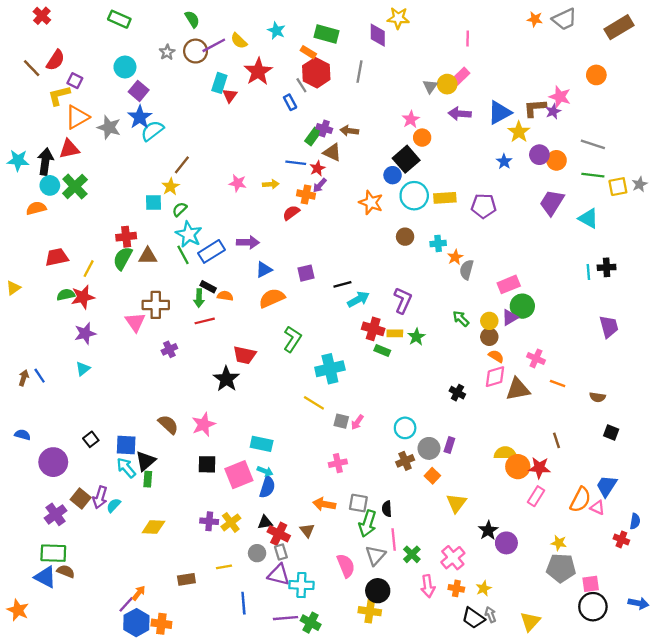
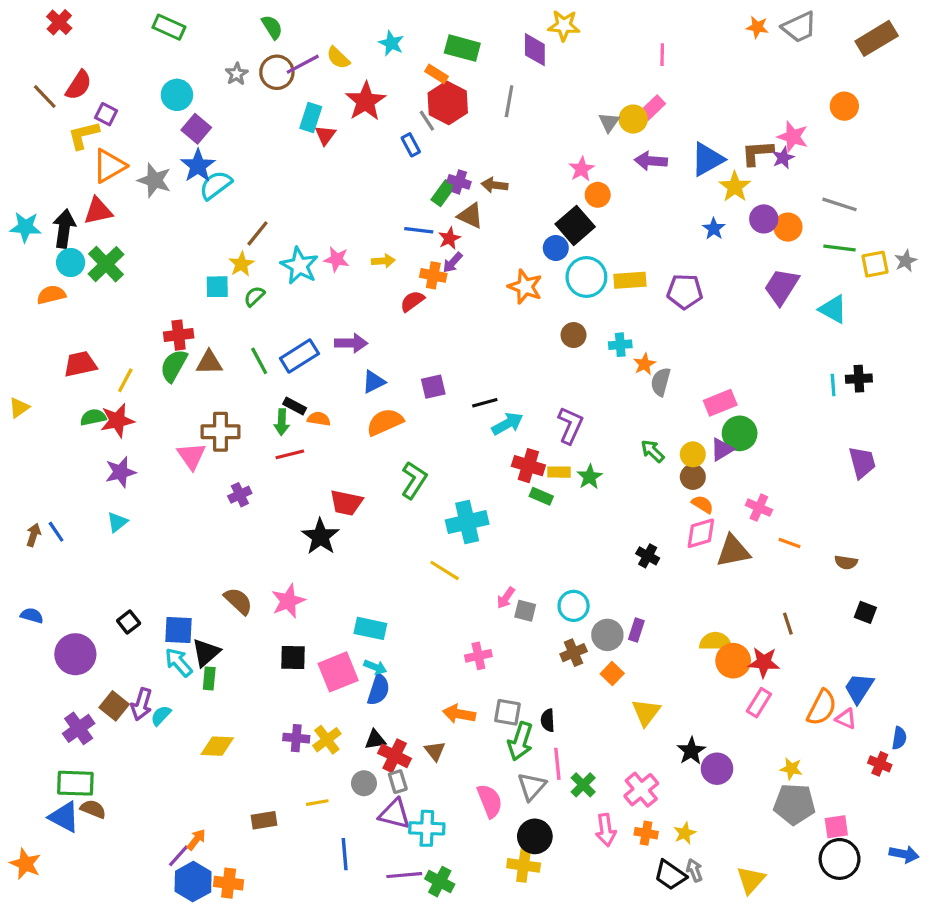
cyan star: (189, 234) -> (299, 266), moved
gray square: (341, 421) -> (525, 611), moved

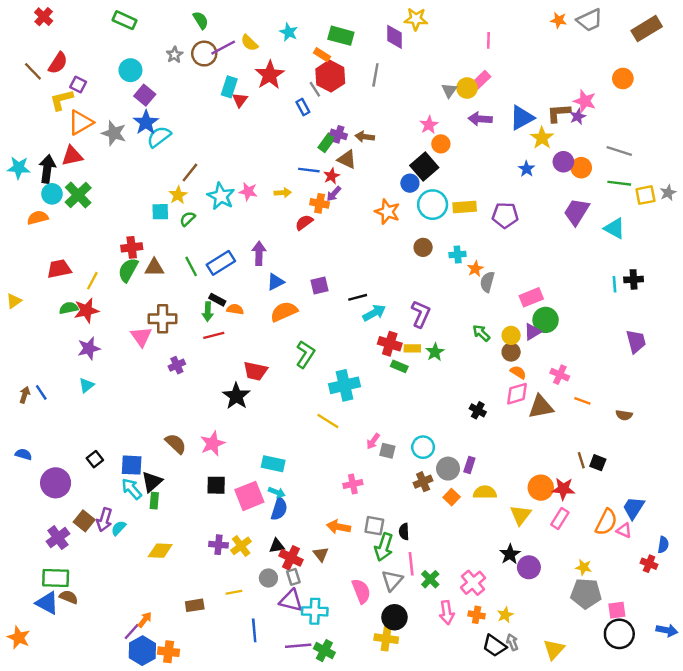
purple arrow: (351, 343) -> (259, 253), turned -90
black square: (865, 612) -> (598, 463), moved
yellow semicircle: (715, 641) -> (485, 492), moved
yellow triangle: (646, 712) -> (521, 515), moved

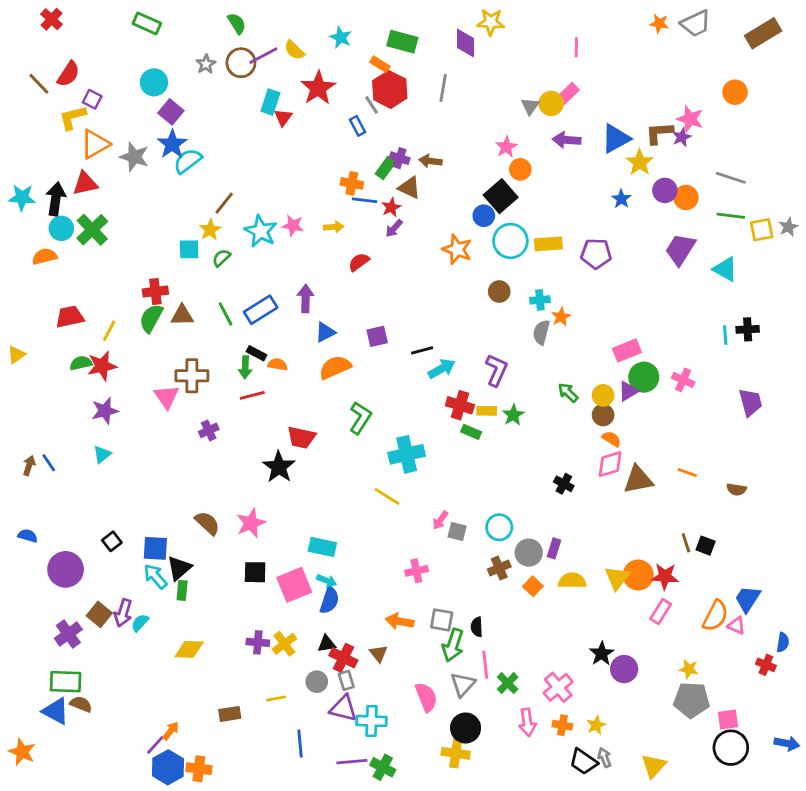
orange cross: (320, 203) -> (352, 183), moved
gray semicircle: (487, 282) -> (541, 332), moved
pink cross: (560, 375) -> (683, 380), moved
yellow triangle: (521, 515) -> (617, 578), moved

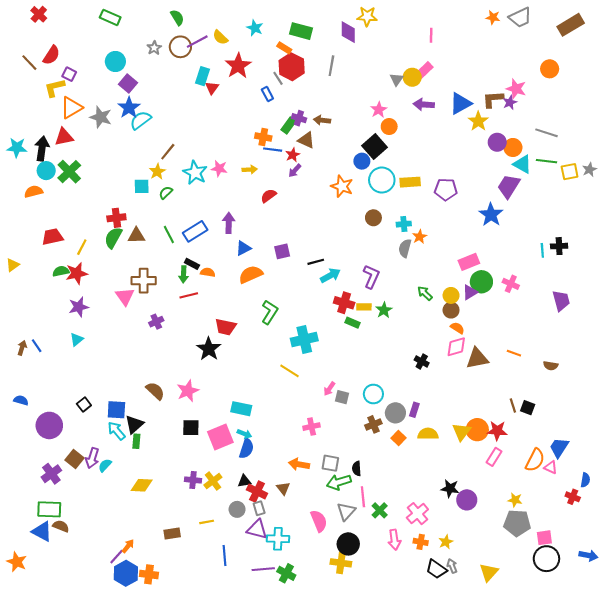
blue star: (621, 199) -> (491, 215), moved, size x1.6
cyan triangle: (725, 269) -> (522, 164), moved
green arrow: (453, 645) -> (339, 482), turned 55
black star: (602, 654) -> (450, 488), turned -30

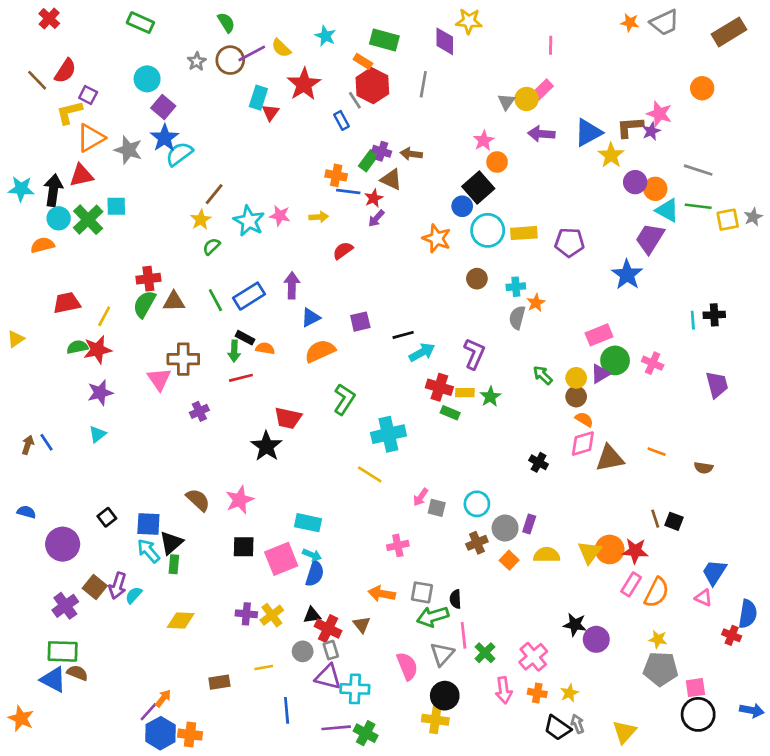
cyan square: (142, 186) -> (116, 206), moved
orange semicircle: (535, 460) -> (657, 592), moved
blue semicircle: (585, 480) -> (748, 614), size x1.5

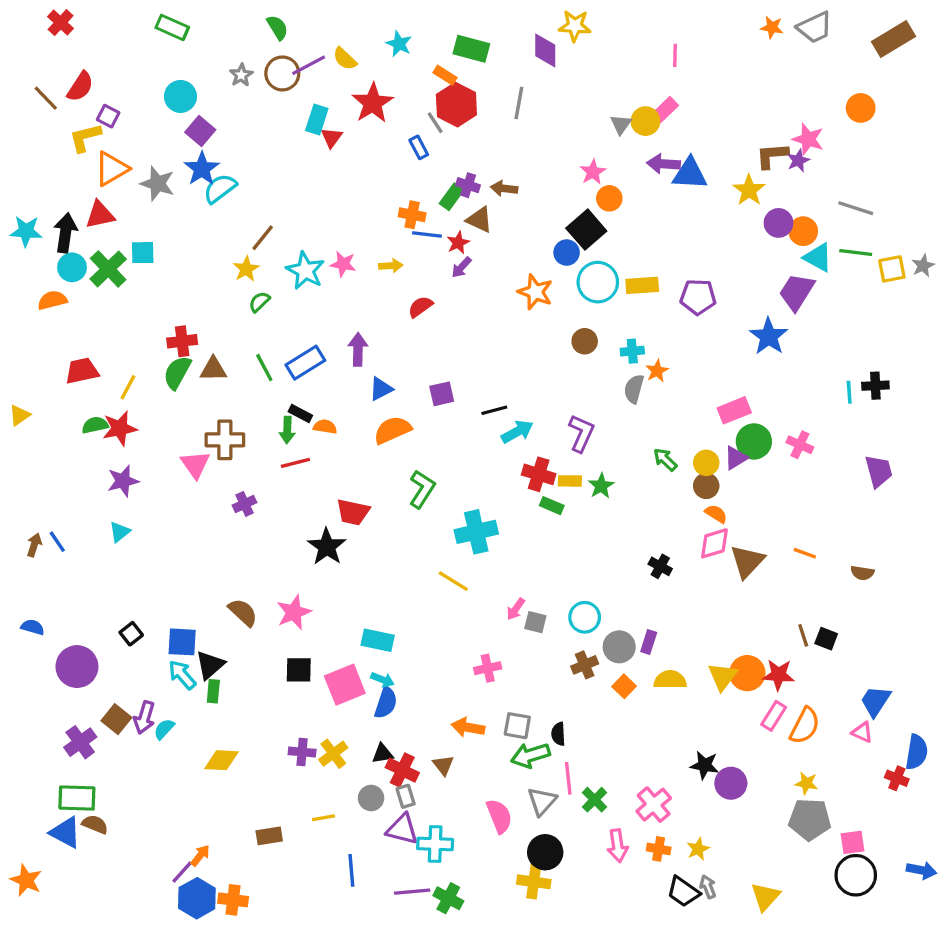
blue triangle: (588, 132) -> (690, 174), moved, turned 32
brown triangle: (610, 458) -> (747, 561), turned -36

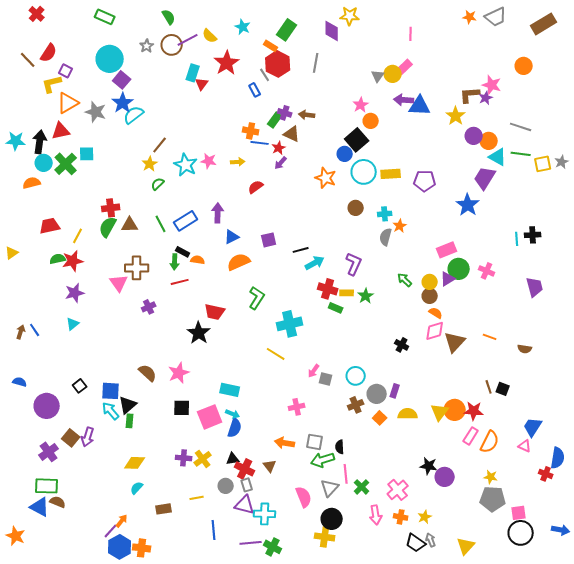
green rectangle: (471, 49) -> (287, 30), turned -70
cyan circle: (180, 96) -> (110, 59), size x1.4
cyan semicircle: (164, 729) -> (137, 488), moved

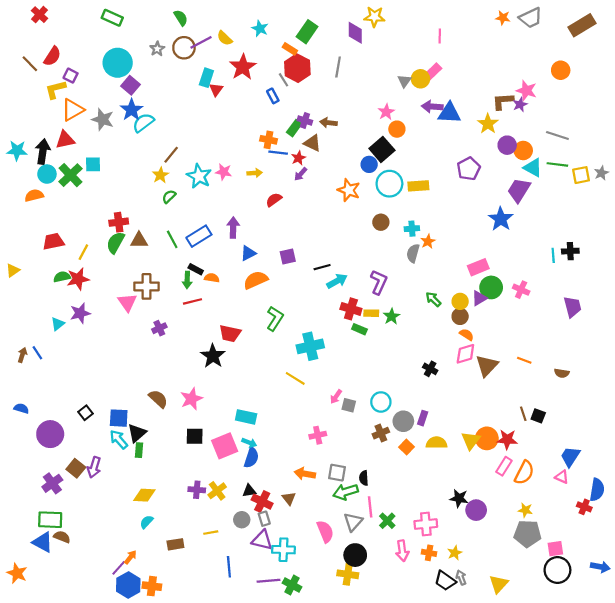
purple pentagon: (425, 181) -> (469, 169), moved, turned -30
cyan triangle: (73, 324) -> (58, 324), moved
pink cross: (398, 490) -> (426, 524), turned 35

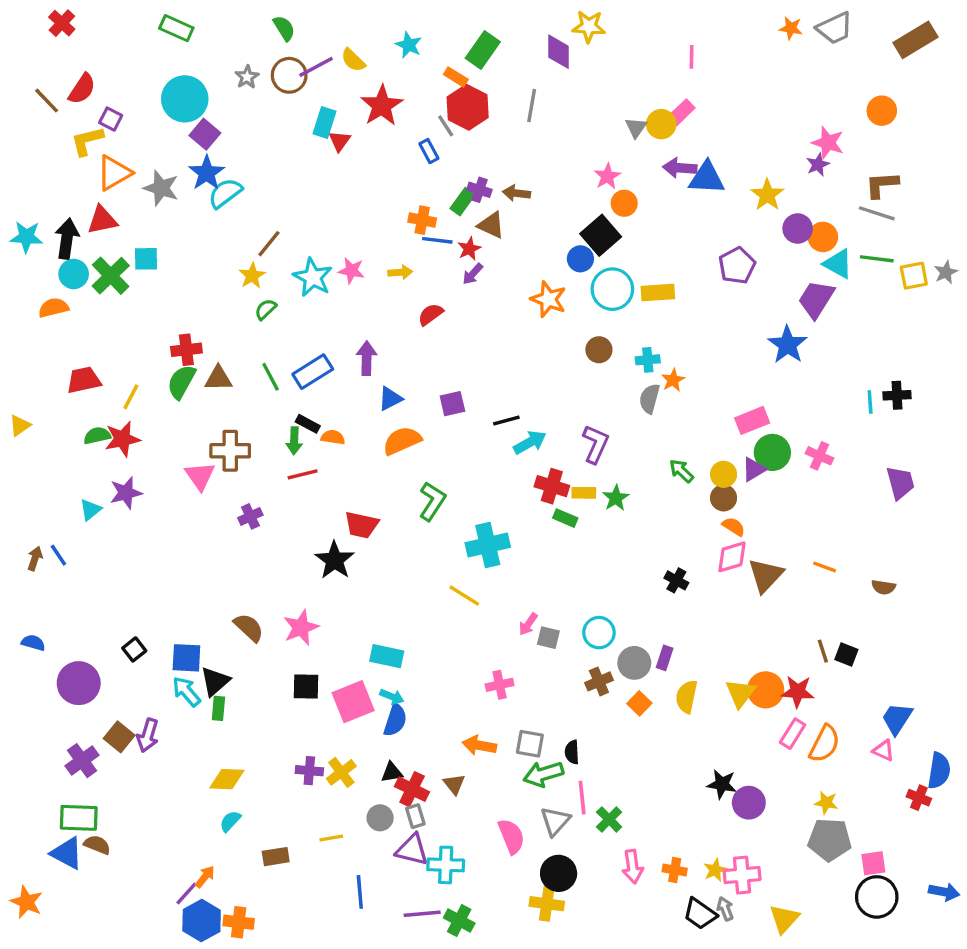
brown L-shape: (503, 101) -> (882, 185), moved
yellow semicircle: (437, 443) -> (686, 697), turned -78
pink cross: (426, 524) -> (742, 875), moved

